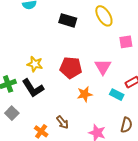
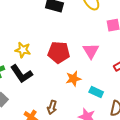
cyan rectangle: (117, 95) -> (96, 92), moved
brown arrow: (62, 122) -> (52, 107), turned 56

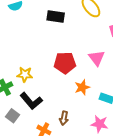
yellow star: (23, 50) -> (25, 74), moved
black L-shape: (21, 74) -> (31, 101), moved

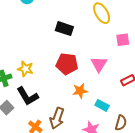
black rectangle: (56, 16) -> (64, 29), moved
brown arrow: (64, 118) -> (57, 118), size x1.5

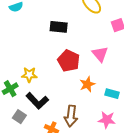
red pentagon: (67, 64) -> (69, 61), turned 30

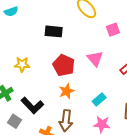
yellow star: (29, 75) -> (22, 64), moved
orange star: (87, 84) -> (67, 91), moved
cyan rectangle: (112, 94) -> (99, 99), moved, turned -56

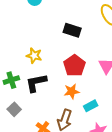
cyan rectangle: (99, 99) -> (91, 106), moved
black L-shape: (32, 105) -> (36, 83), moved, turned 110

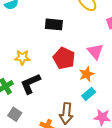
orange star: (72, 91) -> (87, 74), moved

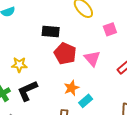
red pentagon: (64, 58) -> (65, 54), moved
orange star: (87, 74) -> (71, 88), moved

